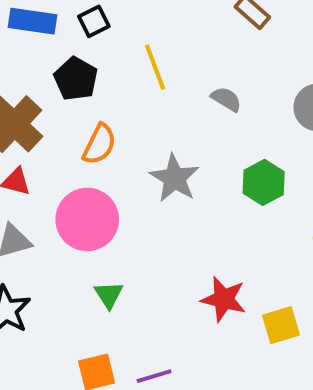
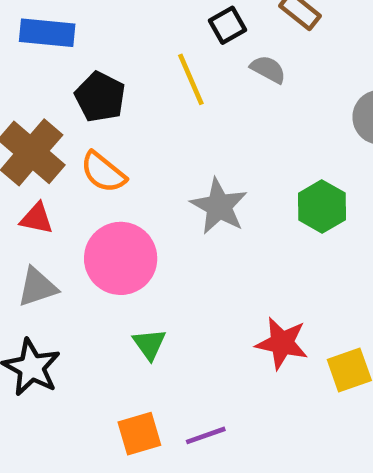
black square: (94, 21) -> (227, 25), moved
gray semicircle: (226, 99) -> (268, 69), moved
orange semicircle: (99, 144) -> (103, 172), moved, turned 105

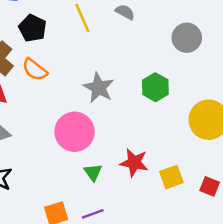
pink circle: (121, 258) -> (75, 132), moved
green triangle: (149, 344) -> (93, 172), moved

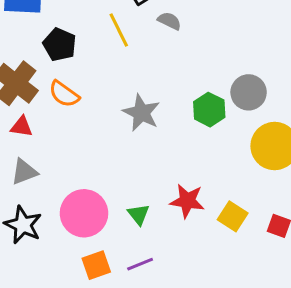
gray circle: (187, 38) -> (249, 92), moved
pink circle: (75, 132) -> (84, 213), moved
yellow square: (171, 177) -> (233, 216), turned -35

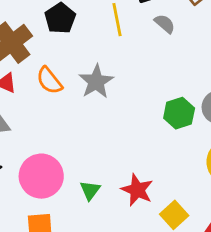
orange semicircle: (64, 94) -> (49, 81), moved
gray star: (141, 113) -> (96, 82), moved

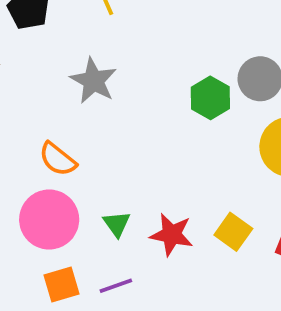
orange semicircle: (49, 81) -> (58, 159), moved
red star: (137, 190) -> (172, 235), moved

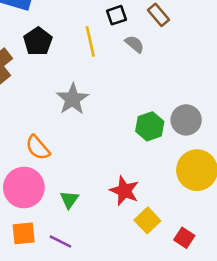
red star: (172, 235) -> (124, 191), moved
purple line: (116, 286) -> (60, 241), turned 35

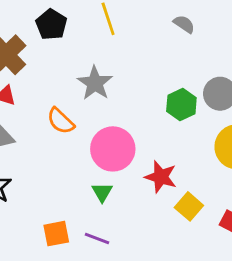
gray semicircle: (134, 44) -> (184, 24), moved
orange semicircle: (38, 148) -> (61, 121), moved
pink circle: (24, 188) -> (113, 149), moved

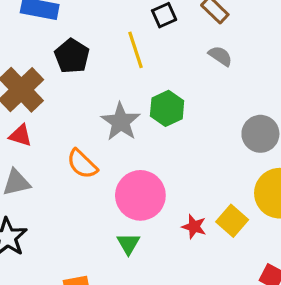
green hexagon: (181, 104) -> (167, 108), moved
red star: (161, 177) -> (194, 227), size x0.7
yellow square: (189, 206) -> (232, 221), moved

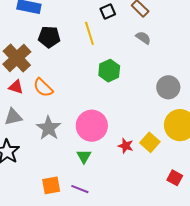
black pentagon: (72, 56) -> (49, 37), turned -30
gray star: (121, 122) -> (49, 128), moved
orange semicircle: (82, 164) -> (43, 88), moved

